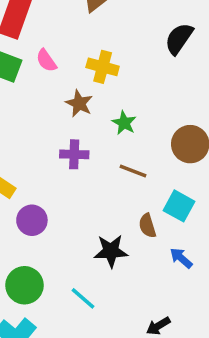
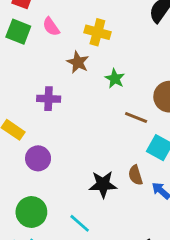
purple cross: (74, 154) -> (49, 99), moved
brown line: (133, 171) -> (136, 118), moved
brown semicircle: (147, 226) -> (135, 175), moved

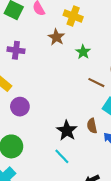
purple cross: (49, 99) -> (16, 50), moved
black star: (103, 184) -> (67, 131), turned 30
cyan line: (80, 223) -> (62, 156), moved

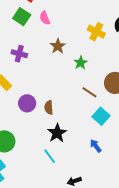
yellow cross: (73, 16) -> (96, 32), moved
purple circle: (20, 107) -> (27, 103), moved
brown semicircle: (92, 126) -> (49, 108), moved

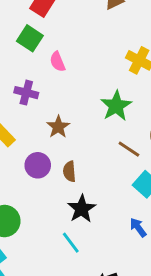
pink semicircle: (45, 18) -> (57, 62), moved
brown star: (58, 46) -> (58, 127), moved
green star: (81, 63) -> (116, 106), size x1.5

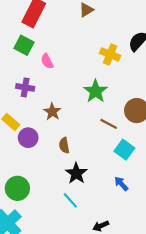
purple circle: (38, 165) -> (28, 138), moved

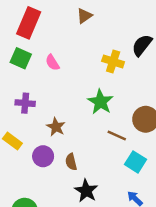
pink semicircle: (47, 61) -> (52, 63), moved
purple circle: (28, 138) -> (43, 156), moved

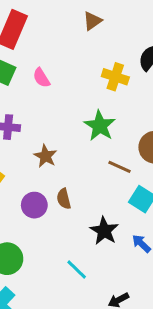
brown triangle: (84, 16) -> (92, 21), moved
purple circle: (43, 156) -> (34, 205), moved
black star: (86, 191) -> (104, 231), moved

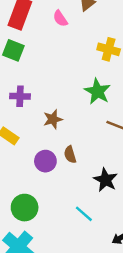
pink semicircle: (41, 78) -> (60, 19), moved
brown star: (45, 156) -> (53, 119), turned 30

